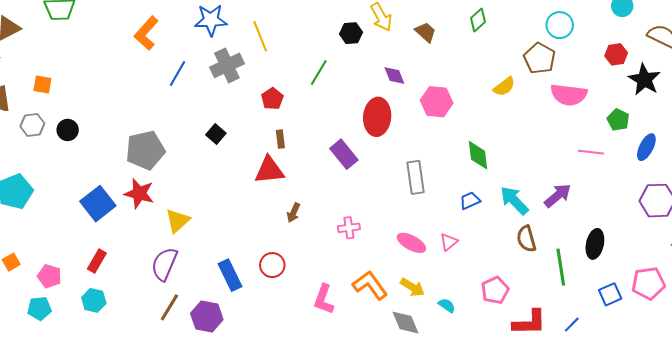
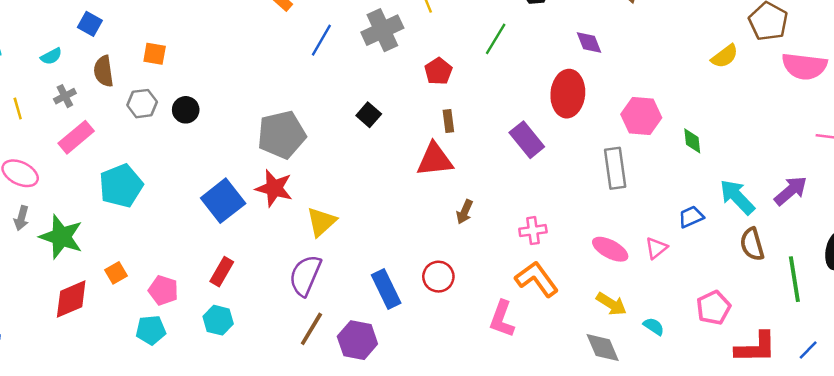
pink hexagon: (437, 102) -> (641, 116), moved
green diamond: (478, 155) -> (692, 141), size x0.7
blue trapezoid: (470, 201) -> (691, 217), moved
orange L-shape: (370, 285) -> (537, 279), moved

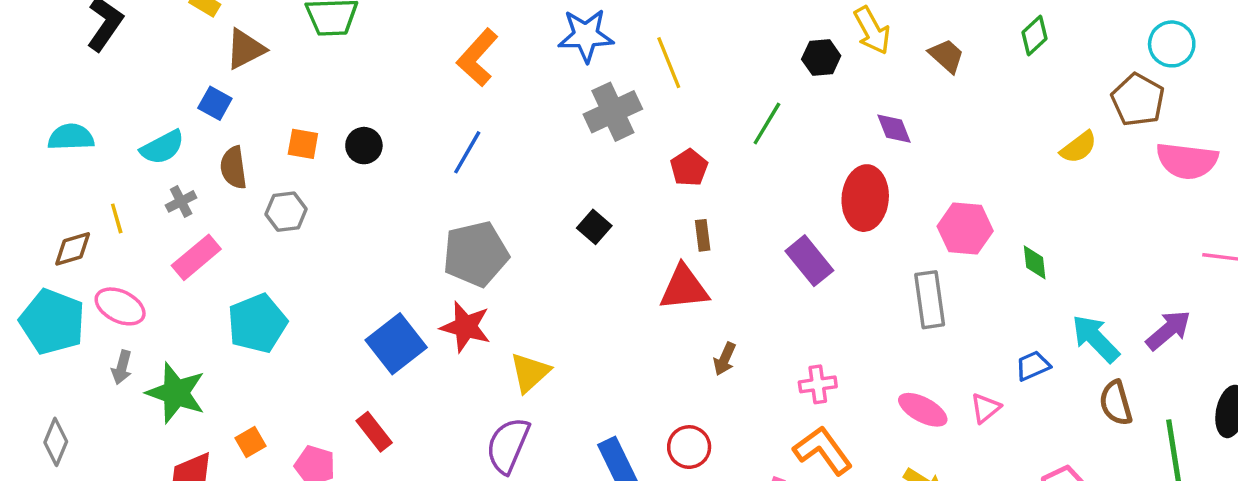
blue line: (321, 40) -> (467, 152), moved
cyan semicircle: (51, 56) -> (162, 147), size x1.5
black circle: (186, 110) -> (364, 146), moved
red rectangle: (222, 272) -> (374, 432), moved, turned -68

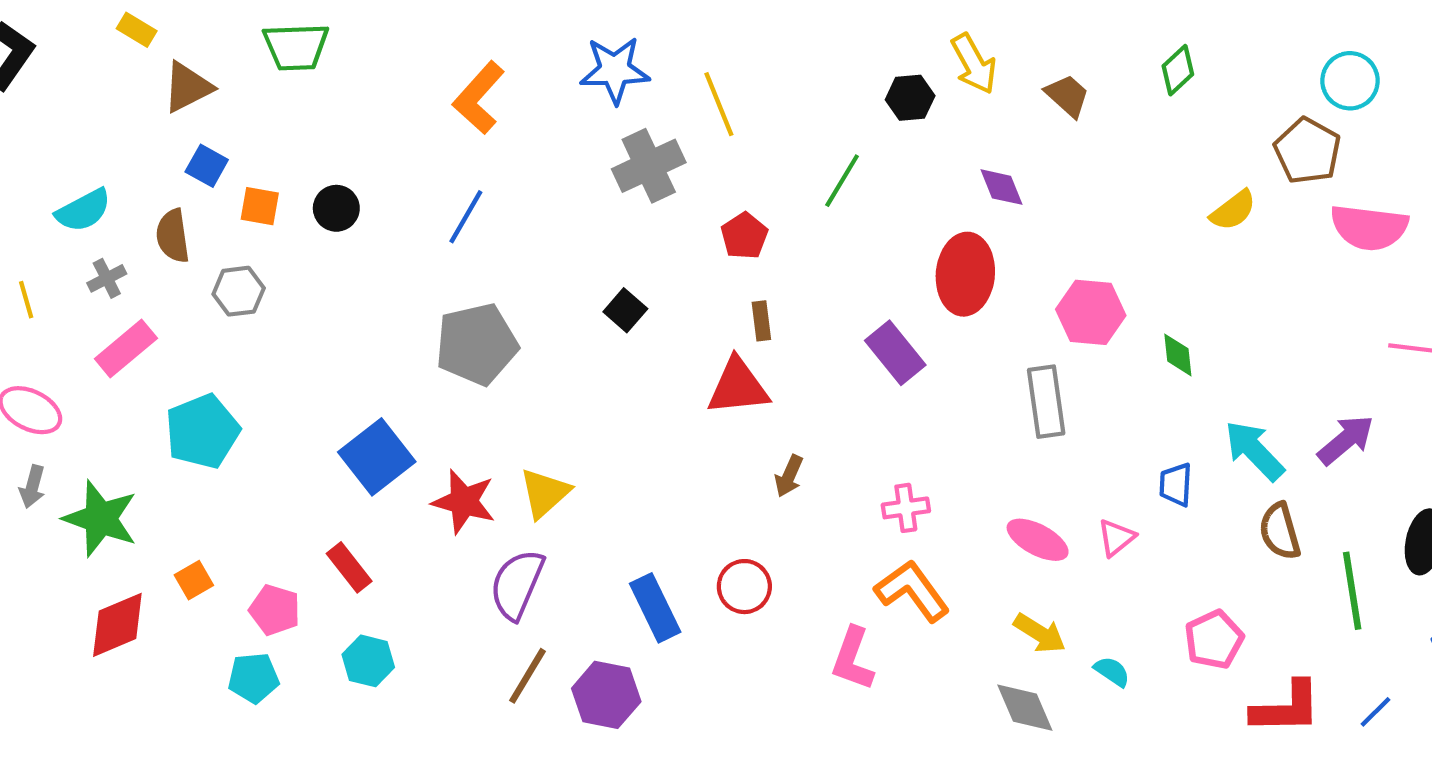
blue square: (215, 103) -> (207, 166), moved
red star: (466, 327) -> (464, 502), moved
blue trapezoid: (1033, 366) -> (1176, 485), turned -63

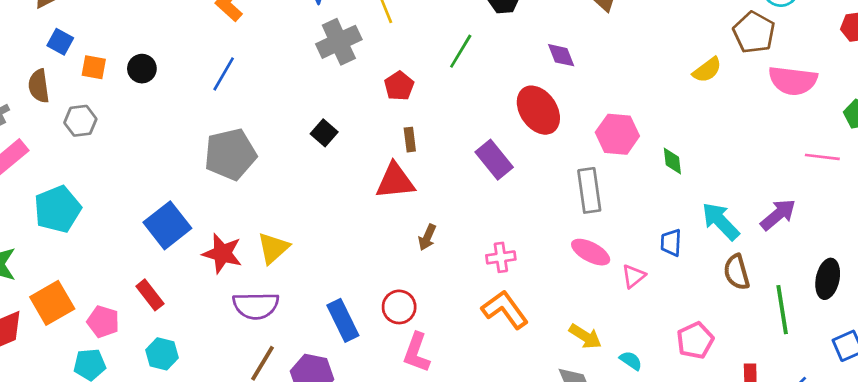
red ellipse: (965, 274) -> (538, 110), turned -39
pink ellipse: (1038, 540) -> (591, 252), moved
orange square: (194, 580) -> (52, 303), size x1.8
purple semicircle: (517, 584) -> (256, 306), turned -114
pink L-shape: (853, 659) -> (417, 352), moved

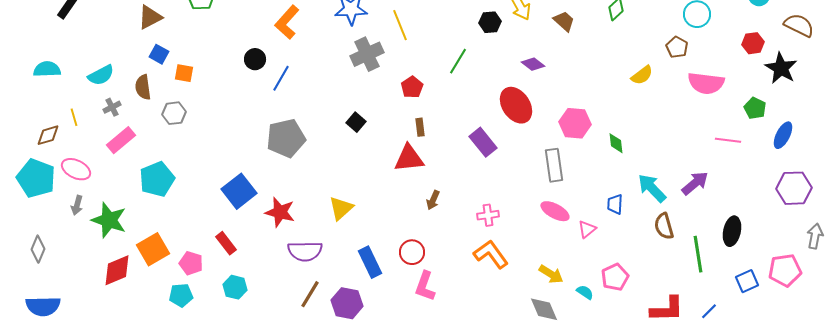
brown pentagon: (754, 32) -> (677, 47), size x0.7
purple diamond: (561, 55) -> (533, 64), turned -30
black circle: (142, 69) -> (255, 59), moved
yellow triangle: (273, 248) -> (341, 208), moved
pink pentagon: (695, 340) -> (615, 277), moved

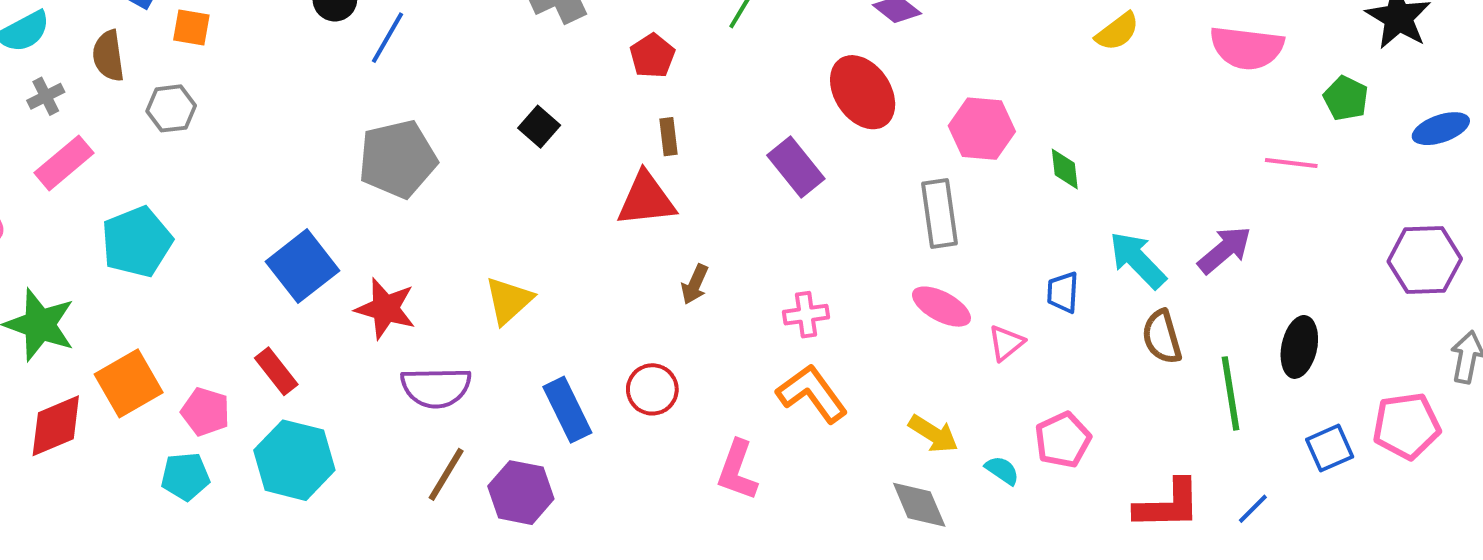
blue ellipse: (783, 135) -> (1441, 129), moved, turned 44
pink L-shape: (425, 286) -> (737, 470), moved
cyan hexagon: (235, 287) -> (294, 460), size x1.6

